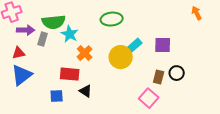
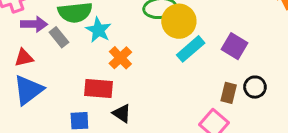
gray rectangle: (43, 39) -> (59, 37), turned -56
purple square: (163, 45) -> (234, 46), turned 30
yellow circle: (121, 57) -> (179, 21), moved

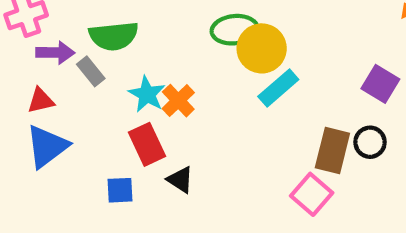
cyan star: (98, 30) -> (147, 94), moved
purple square: (234, 46) -> (380, 84), moved
red rectangle: (98, 88) -> (147, 144), turned 60
brown rectangle: (229, 93) -> (332, 151), size x1.5

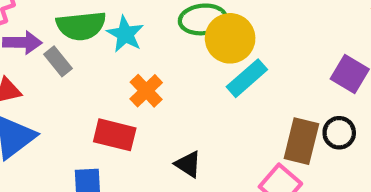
cyan star: (147, 94) -> (125, 34), moved
red rectangle: (147, 144) -> (115, 135), turned -51
black triangle: (180, 180) -> (188, 164), moved

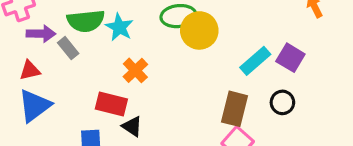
cyan rectangle: (247, 78) -> (255, 61), moved
brown rectangle: (301, 141) -> (234, 109), moved
black triangle: (188, 164) -> (132, 126), moved

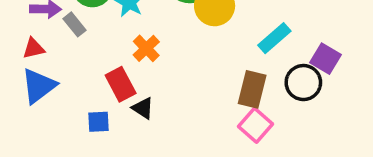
purple square: (290, 58) -> (326, 59), moved
black circle: (282, 102) -> (303, 83), size x1.4
red rectangle: (111, 104) -> (121, 84), turned 48

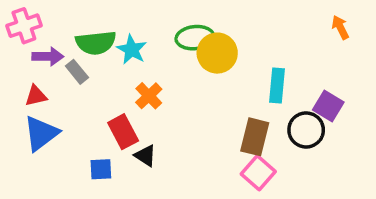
cyan rectangle: (274, 38) -> (277, 86), turned -44

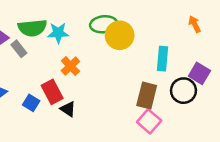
orange arrow: (340, 27) -> (195, 24), moved
cyan star: (132, 50) -> (58, 33), turned -30
blue square: (101, 169) -> (31, 103), moved, turned 35

